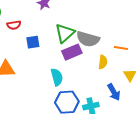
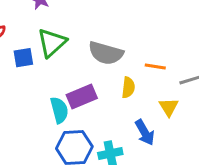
green triangle: (65, 33) -> (52, 43), moved
purple rectangle: (72, 52) -> (82, 97), moved

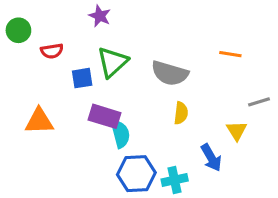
orange line: (155, 67) -> (230, 54), moved
yellow semicircle: (128, 88) -> (181, 113), moved
purple rectangle: (82, 97) -> (104, 116), moved, turned 40

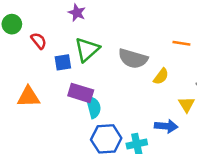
red semicircle: (52, 51) -> (39, 41), turned -120
yellow semicircle: (181, 113) -> (161, 76), moved, turned 30
blue arrow: (211, 158) -> (166, 126), turned -55

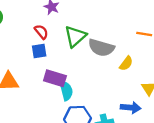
red semicircle: (39, 41) -> (41, 32), moved
green triangle: (87, 50) -> (75, 36), moved

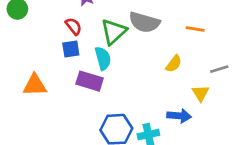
gray semicircle: (101, 48) -> (144, 22), moved
cyan semicircle: (66, 91) -> (103, 58), moved

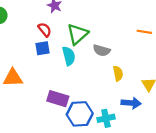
gray semicircle: (144, 22) -> (102, 50), moved, size x0.7
yellow semicircle: (174, 64) -> (118, 73), moved, turned -48
purple rectangle: (90, 81) -> (58, 99), moved

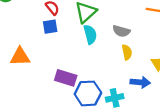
gray semicircle: (102, 50) -> (121, 31), moved
cyan semicircle: (69, 56) -> (90, 34), moved

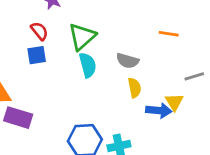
purple rectangle: (66, 78) -> (18, 118), moved
blue arrow: (140, 82) -> (159, 110), moved

